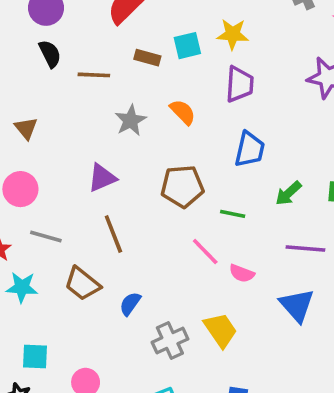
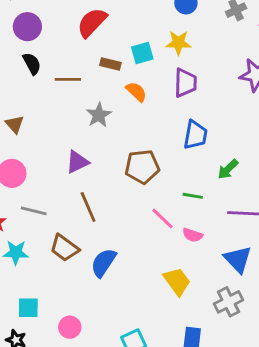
orange semicircle: (183, 112) -> (136, 92), moved
green line: (233, 214) -> (193, 196), moved
blue semicircle: (130, 304) -> (103, 263), size x1.5
gray cross: (170, 341) -> (229, 302), moved

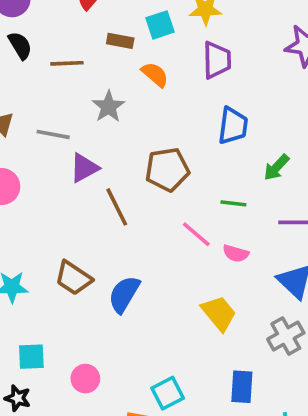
brown line: (88, 207) -> (117, 207), moved
gray line: (34, 211) -> (53, 134), moved

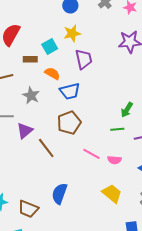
blue trapezoid: (233, 126) -> (70, 91), moved, turned 80
green line: (233, 203) -> (117, 129), moved
brown trapezoid: (73, 278) -> (28, 209), moved

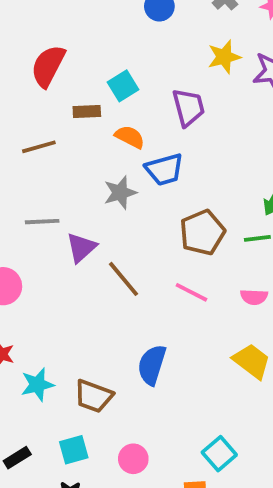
yellow star: (72, 33) -> (224, 57), moved
gray star: (31, 96) -> (120, 193), moved, turned 30
brown pentagon: (69, 123) -> (202, 232), moved
pink line: (91, 154) -> (191, 292), moved

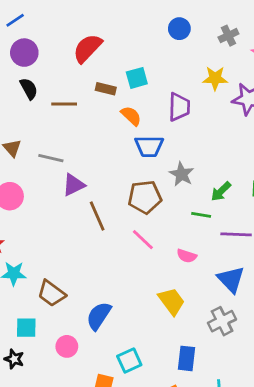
gray star: (120, 193) -> (182, 174), moved, turned 30
brown pentagon: (202, 232) -> (145, 197), moved
blue semicircle: (152, 365) -> (99, 316), moved

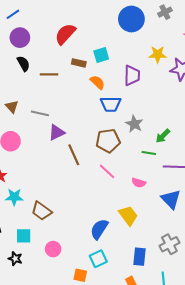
blue circle: (179, 29) -> (131, 19), size x1.6
gray cross: (228, 36) -> (165, 12), moved
blue semicircle: (99, 316) -> (99, 229), moved
gray cross: (222, 321) -> (169, 244), moved

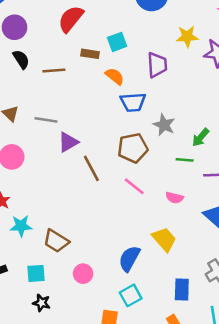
pink circle: (53, 249) -> (83, 274), moved
black star: (15, 259) -> (41, 303), moved

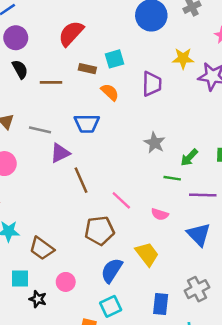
blue trapezoid: (133, 102) -> (87, 123), moved
brown pentagon: (133, 148) -> (100, 231), moved
black star: (41, 303) -> (38, 299), moved

